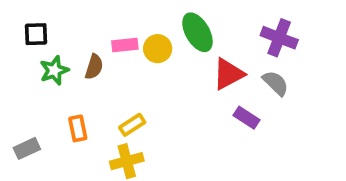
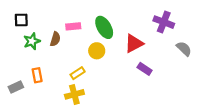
green ellipse: (197, 32) -> (104, 27), moved
yellow circle: (158, 49) -> (97, 51), moved
gray semicircle: (276, 83) -> (184, 49), moved
orange rectangle: (78, 128) -> (37, 75), moved

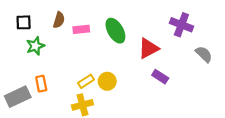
brown semicircle: (55, 39) -> (59, 20), moved
yellow circle: (97, 51) -> (107, 81), moved
gray rectangle: (16, 87) -> (18, 97), size x1.5

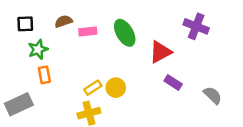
brown semicircle: (59, 20) -> (63, 21), turned -126
gray semicircle: (204, 54) -> (213, 95), moved
orange rectangle: (41, 84) -> (44, 75), moved

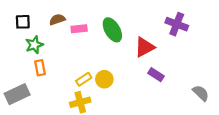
gray semicircle: (213, 95) -> (201, 93), moved

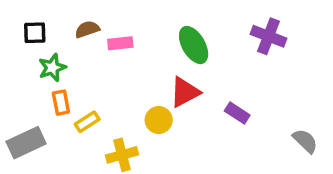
green ellipse: (112, 30) -> (194, 45), moved
red triangle: (145, 47) -> (185, 92), moved
yellow rectangle: (84, 79) -> (87, 122), moved

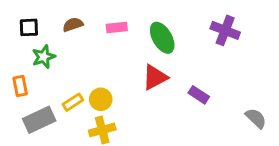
pink rectangle: (120, 43) -> (117, 27), moved
orange rectangle: (61, 103) -> (20, 86), moved
yellow circle: (159, 120) -> (101, 99), moved
gray rectangle: (26, 143) -> (39, 120), moved

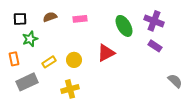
green ellipse: (162, 38) -> (124, 26), moved
purple rectangle: (199, 95) -> (155, 46), moved
yellow circle: (101, 99) -> (74, 60), moved
yellow rectangle: (73, 102) -> (49, 62), moved

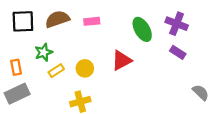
brown semicircle: (50, 17) -> (57, 19), size x1.5
black square: (20, 19) -> (23, 21), size x1.5
green star: (30, 39) -> (44, 52), moved
gray rectangle: (27, 82) -> (17, 94), moved

